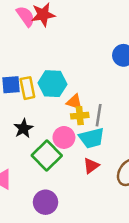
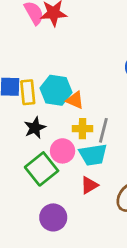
orange triangle: (74, 102) -> (75, 100), moved
black star: (23, 128) -> (35, 128), moved
purple circle: (46, 202) -> (53, 217), moved

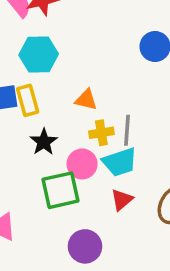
cyan hexagon: (56, 90) -> (39, 54), moved
green square: (42, 169) -> (61, 190), turned 36

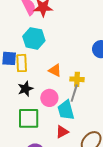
yellow cross: (101, 133) -> (77, 79), moved
cyan trapezoid: (120, 162) -> (66, 110), turned 80
pink circle: (82, 164) -> (49, 98), moved

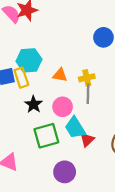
cyan hexagon: (34, 38) -> (29, 60), moved
cyan trapezoid: (66, 110) -> (75, 128), moved

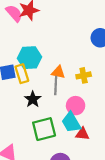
gray line: (88, 94) -> (56, 86), moved
pink circle: (63, 107) -> (76, 106), moved
red triangle: (87, 140) -> (82, 134), turned 48

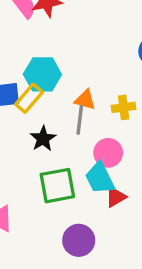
yellow rectangle: (22, 74) -> (29, 98), turned 54
red triangle: (82, 134) -> (116, 197), turned -40

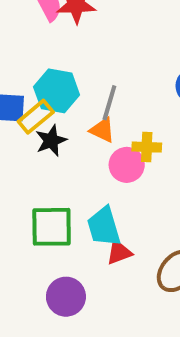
gray line: (80, 120) -> (109, 103), moved
black star: (43, 139) -> (51, 140), moved
pink circle: (108, 153) -> (127, 165), moved

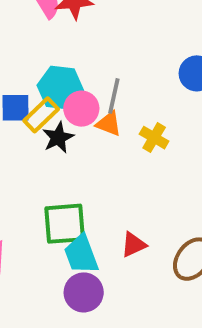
yellow cross: (147, 147) -> (154, 138), turned 32
pink circle: (127, 165) -> (81, 109), moved
cyan trapezoid: (104, 227) -> (81, 254), moved

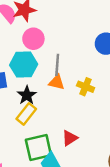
pink circle: (81, 109) -> (33, 39), moved
yellow rectangle: (41, 115) -> (26, 114), moved
red triangle: (134, 245) -> (70, 138), moved

